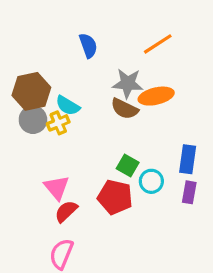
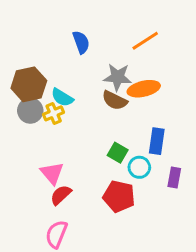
blue rectangle: (188, 159) -> (157, 141), moved
red pentagon: (115, 197) -> (119, 196), moved

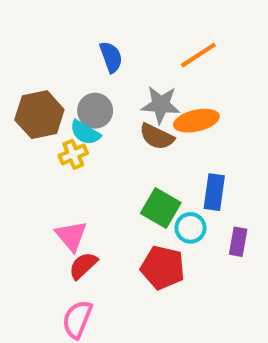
gray circle: (30, 111) -> (95, 111), moved
green square: (118, 153) -> (161, 208), size x1.4

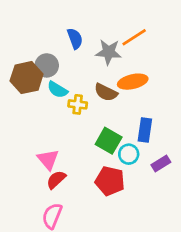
gray star: (161, 105) -> (109, 52), moved
gray circle: (95, 111) -> (47, 65), moved
yellow cross: (73, 154) -> (78, 104), moved, turned 30
purple rectangle: (238, 242) -> (161, 164), turned 48

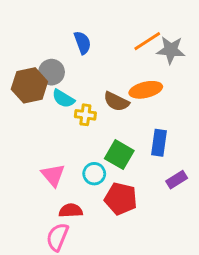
gray star: (109, 52) -> (171, 50), moved
cyan circle: (129, 154) -> (94, 174), moved
red semicircle: (56, 180) -> (71, 211), moved, turned 40

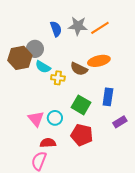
gray star: (171, 50) -> (78, 26), moved
cyan circle: (94, 174) -> (55, 118), moved

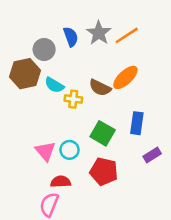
gray star: (78, 26) -> (99, 33), turned 30
gray circle: (35, 49) -> (44, 49), moved
orange ellipse: (99, 61) -> (125, 77), turned -30

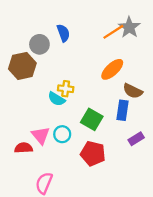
gray star: (99, 33) -> (129, 27), moved
cyan semicircle: (54, 85) -> (57, 99), moved
brown semicircle: (100, 88) -> (133, 91), moved
red semicircle: (61, 182) -> (24, 148), moved

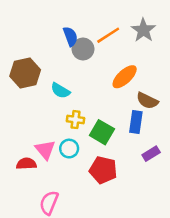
orange line: (113, 32) -> (108, 35), moved
gray circle: (39, 44) -> (83, 49), moved
yellow cross: (66, 89) -> (75, 120), moved
cyan semicircle: (57, 99) -> (60, 91), moved

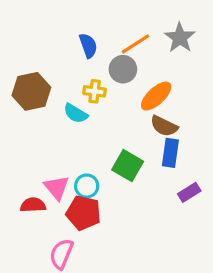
gray circle: (83, 49) -> (123, 69), moved
brown semicircle: (147, 101) -> (164, 126), moved
yellow cross: (75, 120) -> (95, 91), moved
red pentagon: (103, 170) -> (83, 213), moved

